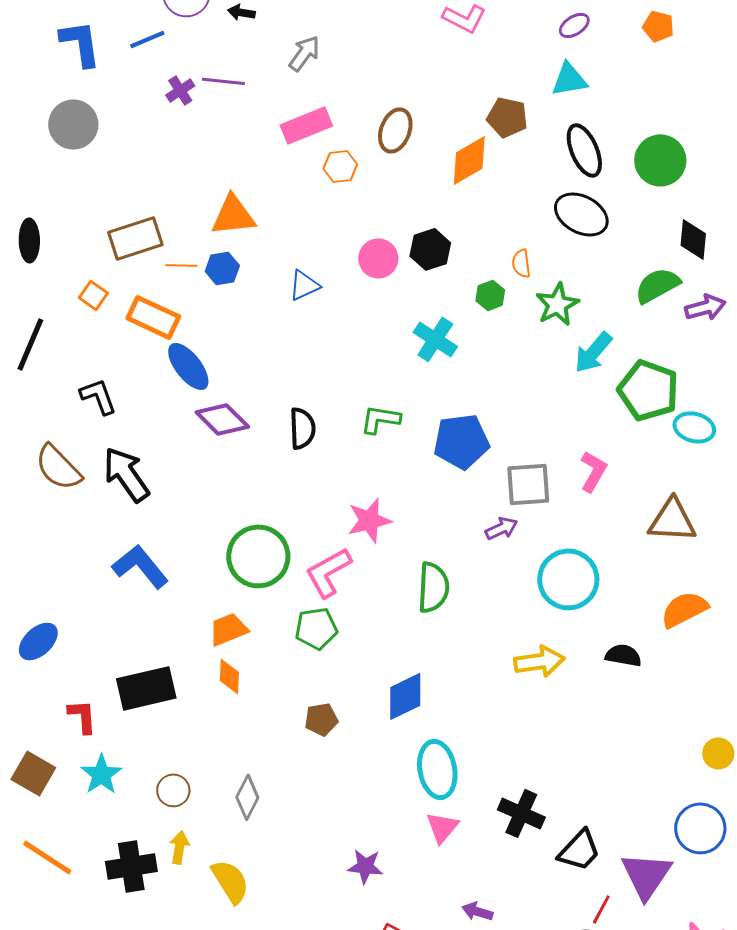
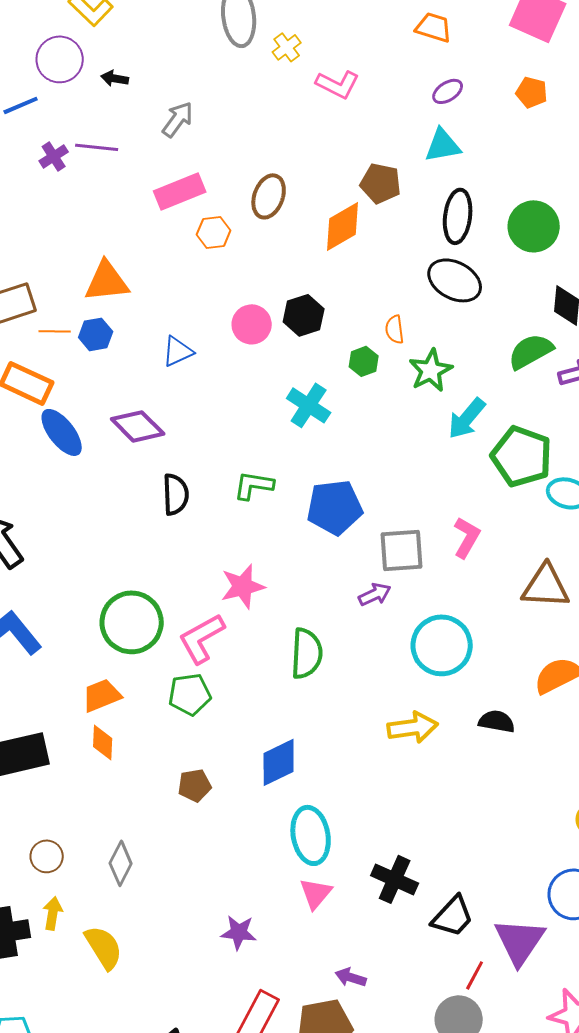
black ellipse: (584, 150) -> (458, 216), turned 30
purple diamond: (222, 419) -> (138, 426), moved

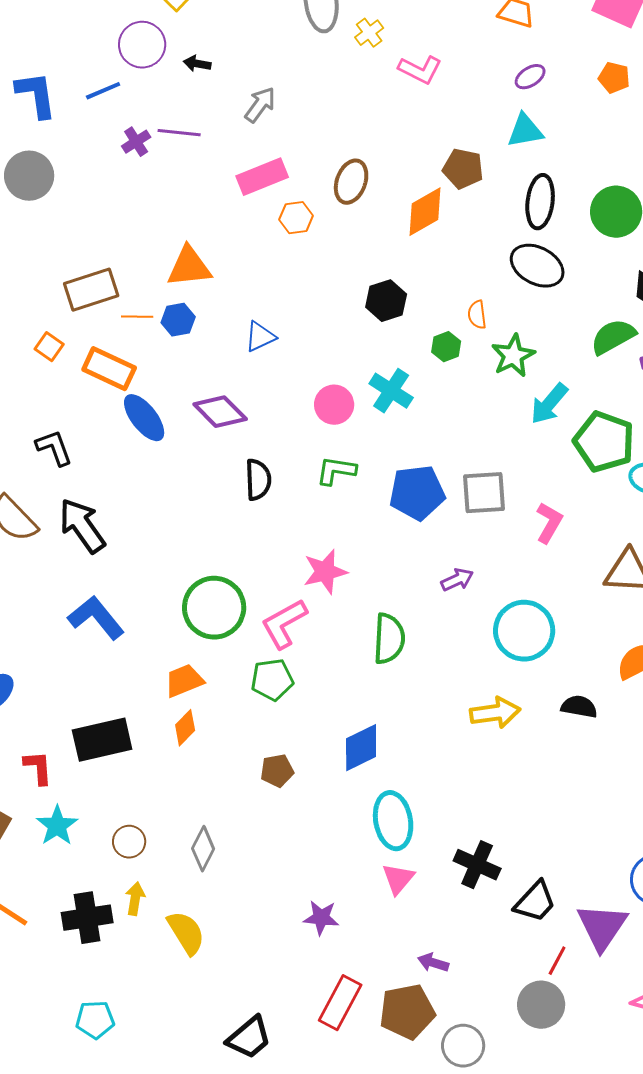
pink circle: (252, 324) -> (334, 405), moved
gray square: (402, 550) -> (484, 493), moved
orange diamond: (103, 742) -> (185, 728), turned 42

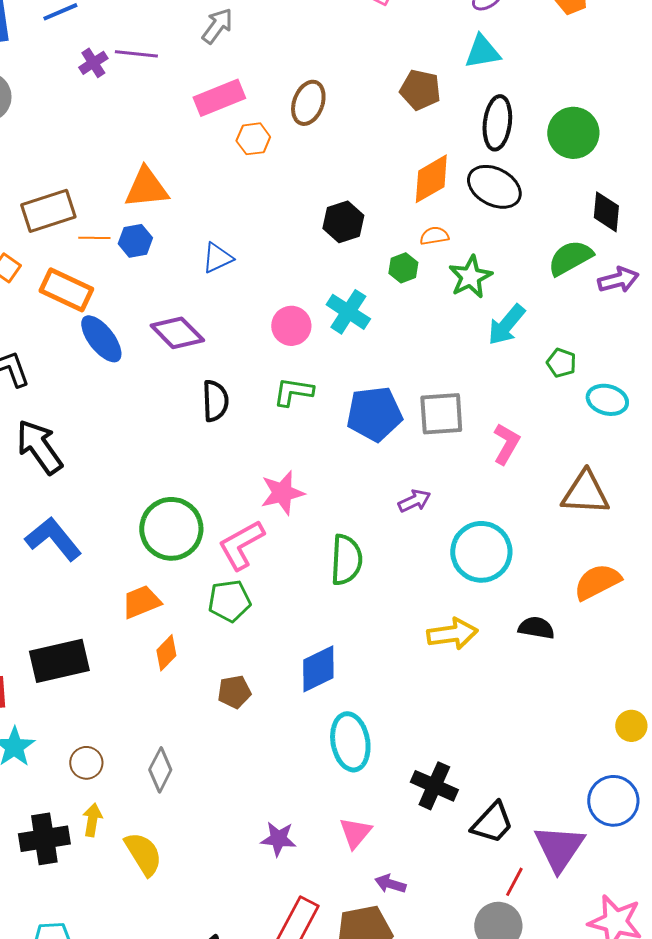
orange diamond: (425, 212) -> (431, 179), moved
orange semicircle: (477, 315) -> (434, 236), turned 88
green pentagon: (604, 442) -> (561, 363), size x0.5
orange diamond: (185, 728) -> (166, 653), moved
pink triangle: (398, 879) -> (355, 833), moved

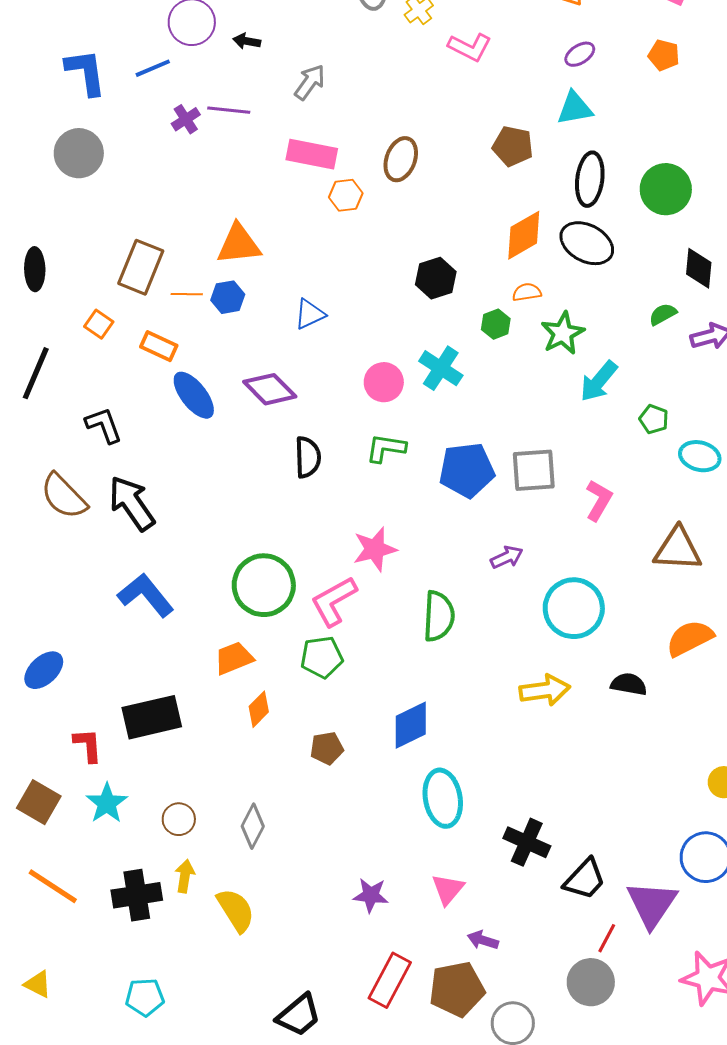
pink rectangle: (219, 98) -> (312, 154), turned 33
brown rectangle: (48, 211) -> (141, 267), turned -50
green semicircle: (570, 258) -> (663, 314), size x0.6
orange rectangle: (66, 290) -> (159, 346), size x0.7

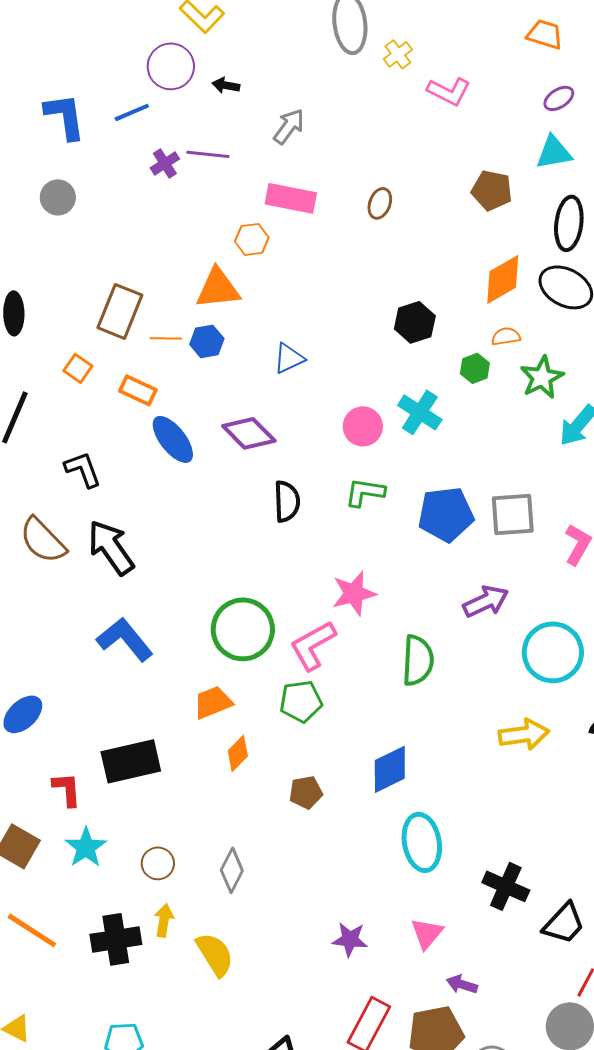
gray circle: (79, 153) -> (58, 197), size x0.7
brown ellipse: (401, 159) -> (380, 203), size x0.7
orange hexagon: (346, 195) -> (252, 239), moved
purple arrow: (507, 557) -> (486, 601), size x1.4

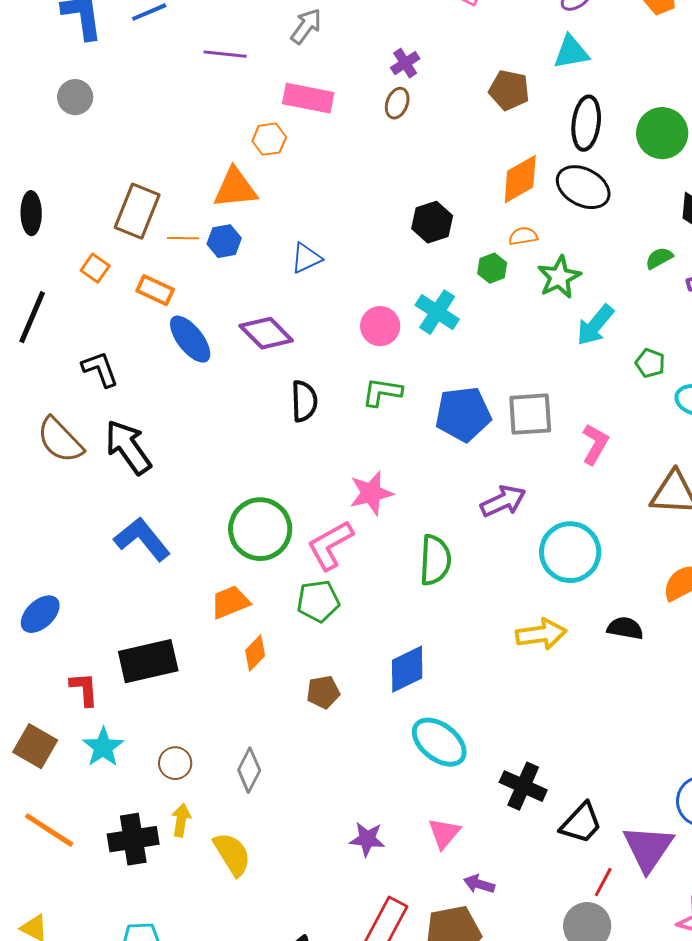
purple cross: (165, 163) -> (405, 63), moved
cyan ellipse: (422, 842) -> (439, 742), turned -42

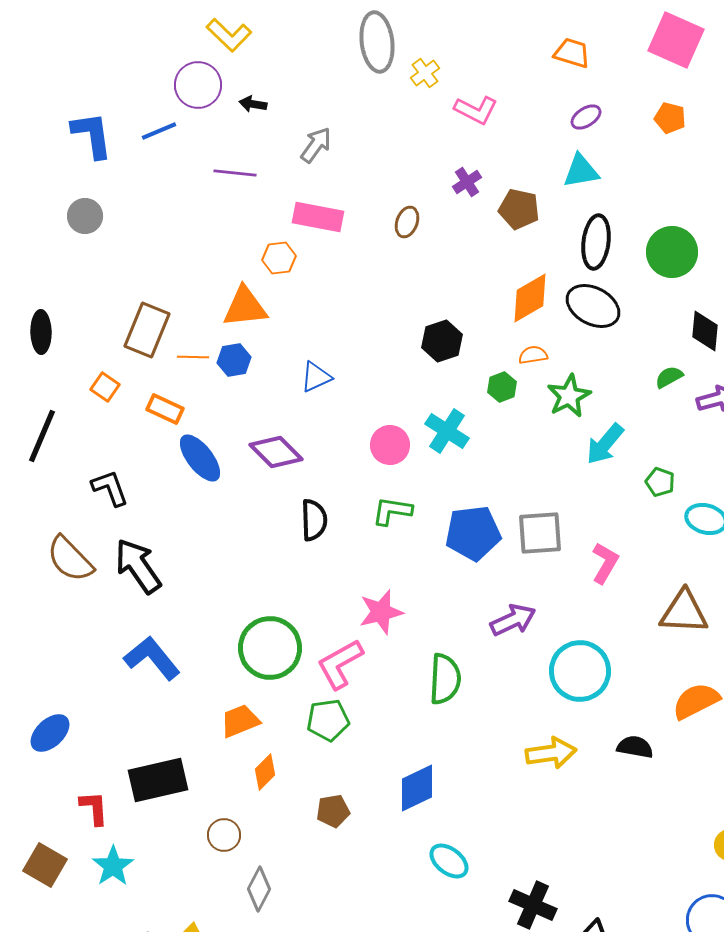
purple cross: (405, 63) -> (467, 182), moved
cyan ellipse: (439, 742) -> (449, 861), size x0.7
brown circle: (175, 763) -> (224, 835), moved

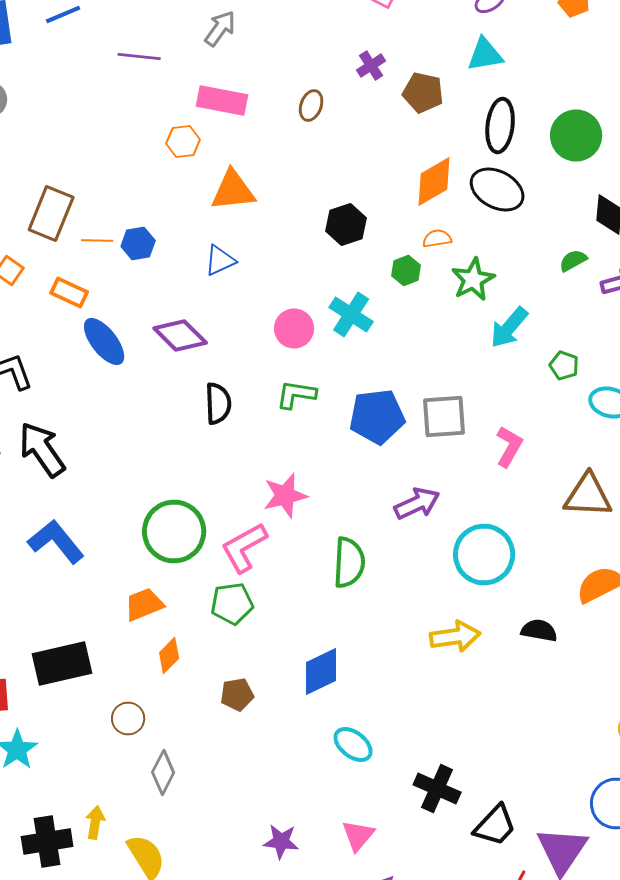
orange triangle: (245, 307) -> (233, 190), moved

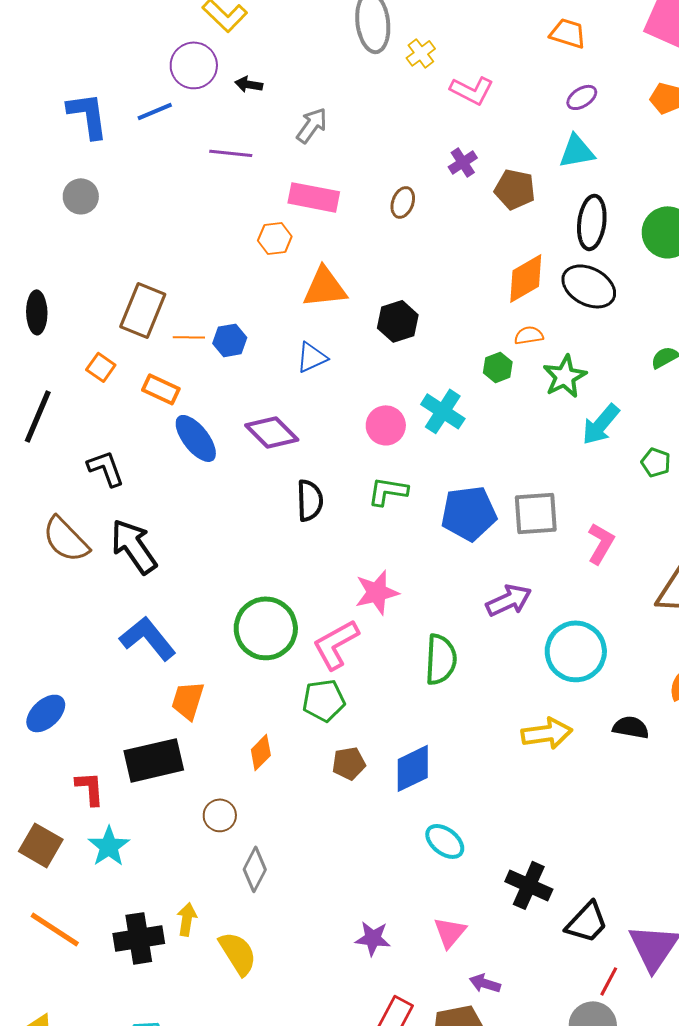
black hexagon: (346, 224) -> (398, 321), moved
orange trapezoid: (144, 604) -> (188, 700), moved, turned -51
brown pentagon: (237, 694) -> (349, 763), moved

